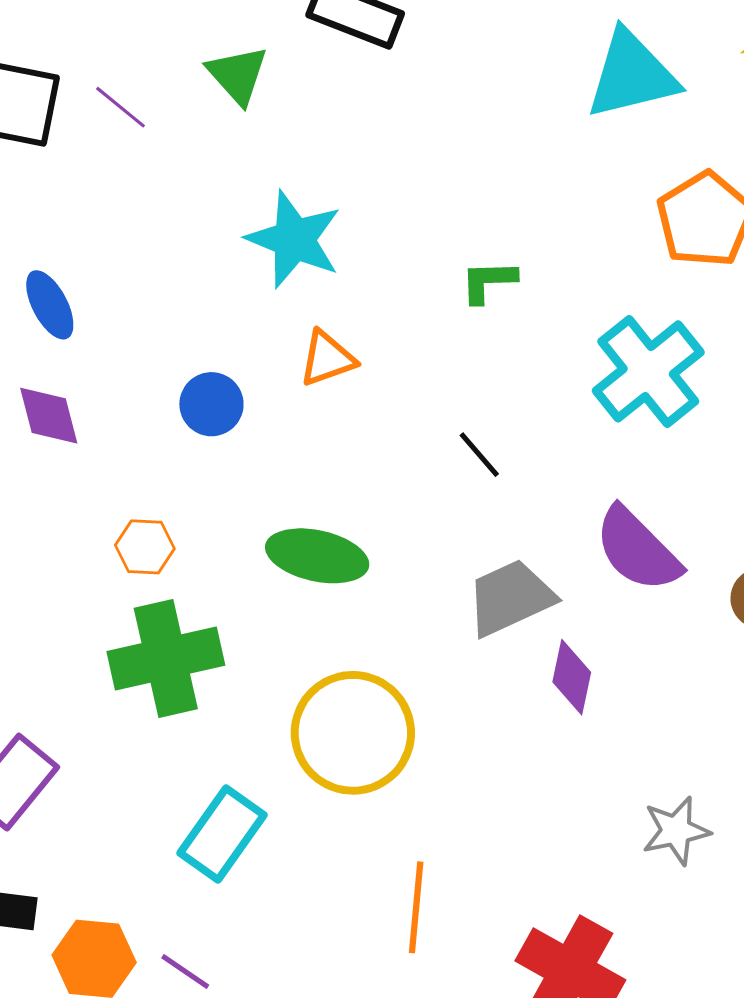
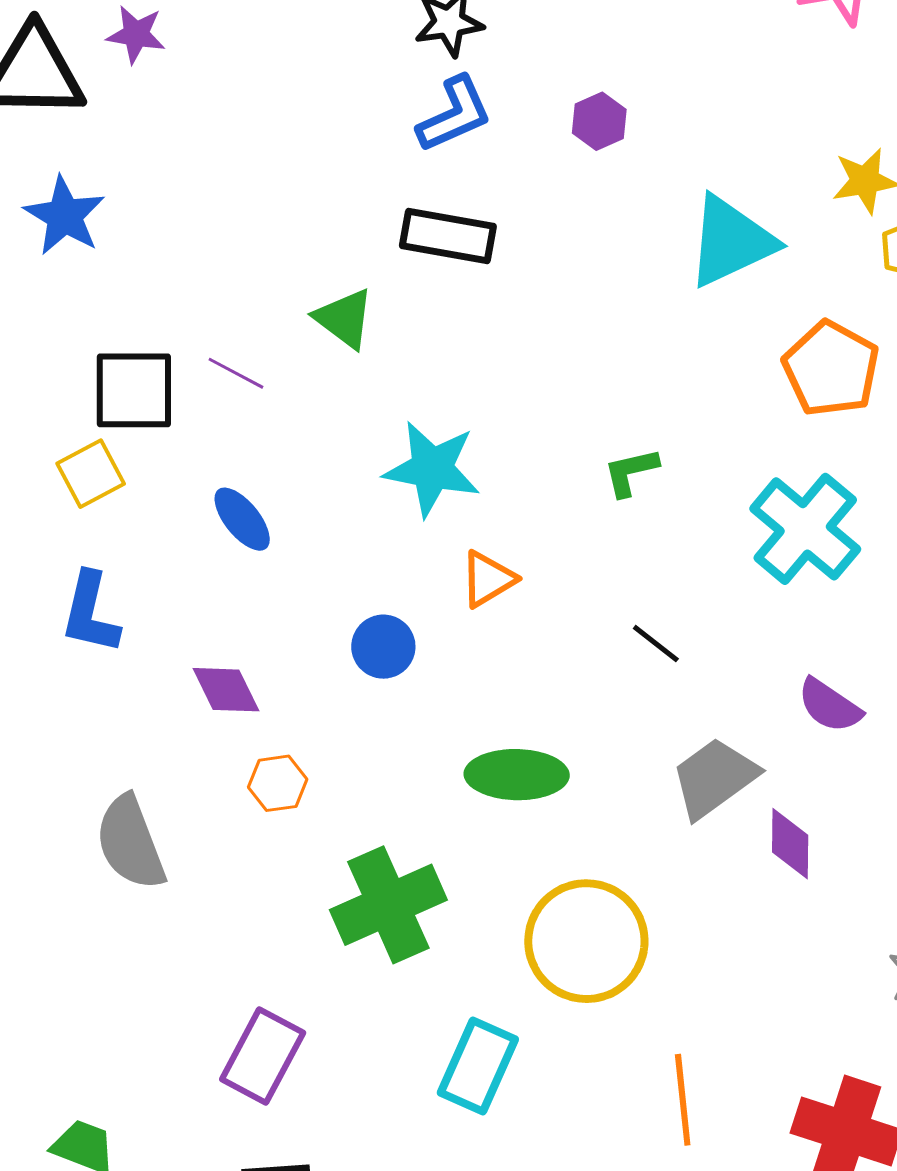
blue ellipse: (50, 305) -> (242, 519), moved
orange hexagon: (145, 547) -> (278, 783), moved
purple semicircle: (637, 550) -> (830, 706), size x0.7

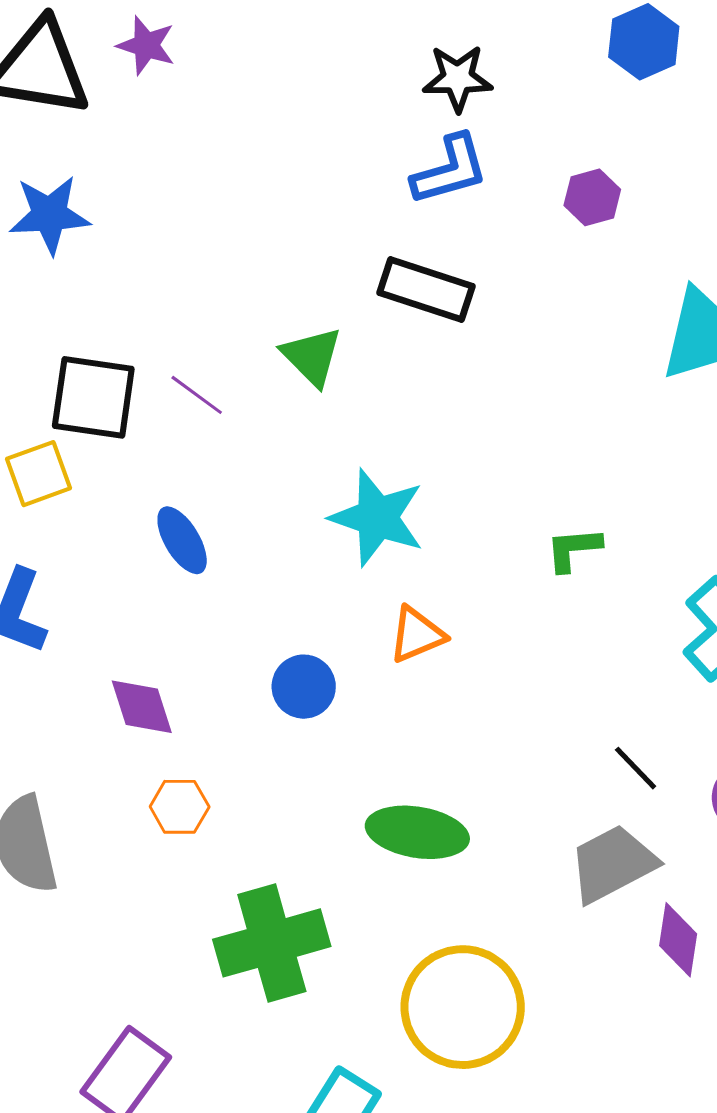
blue star: (65, 216) -> (50, 215), turned 30
black line: (656, 644) -> (636, 768), moved

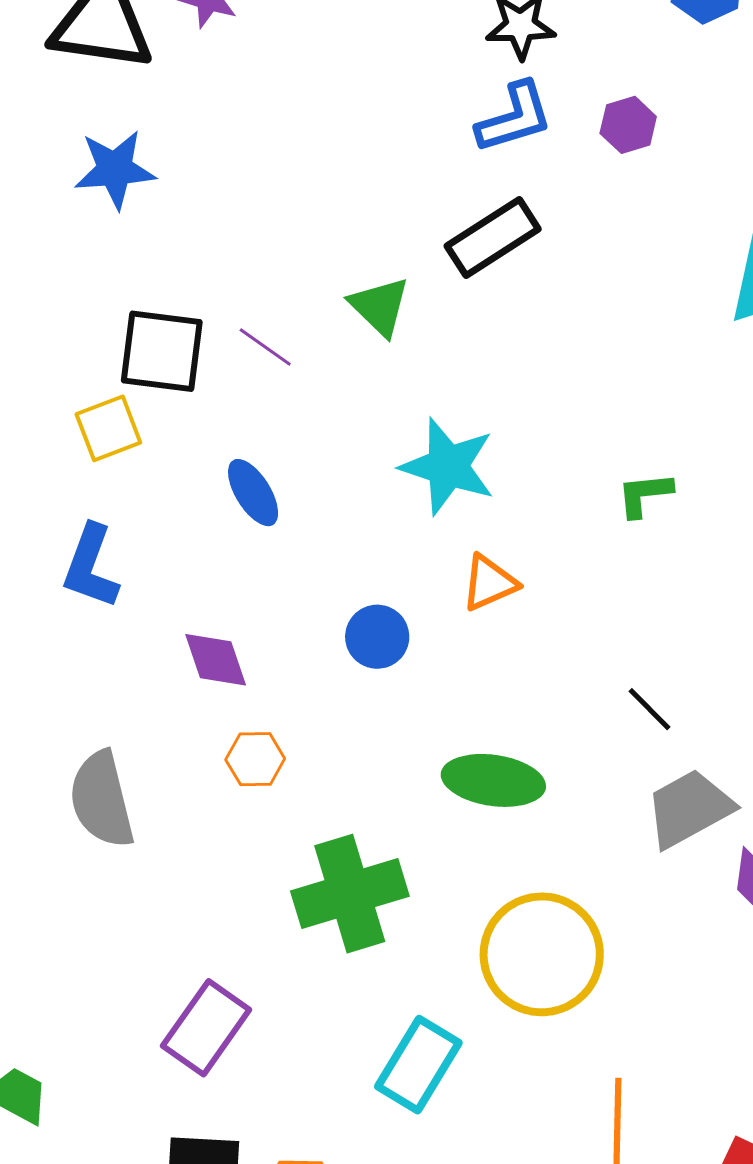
purple hexagon: (592, 197) -> (628, 125), moved
black rectangle: (426, 289) -> (493, 238), turned -50
black line: (636, 768) -> (650, 709), moved

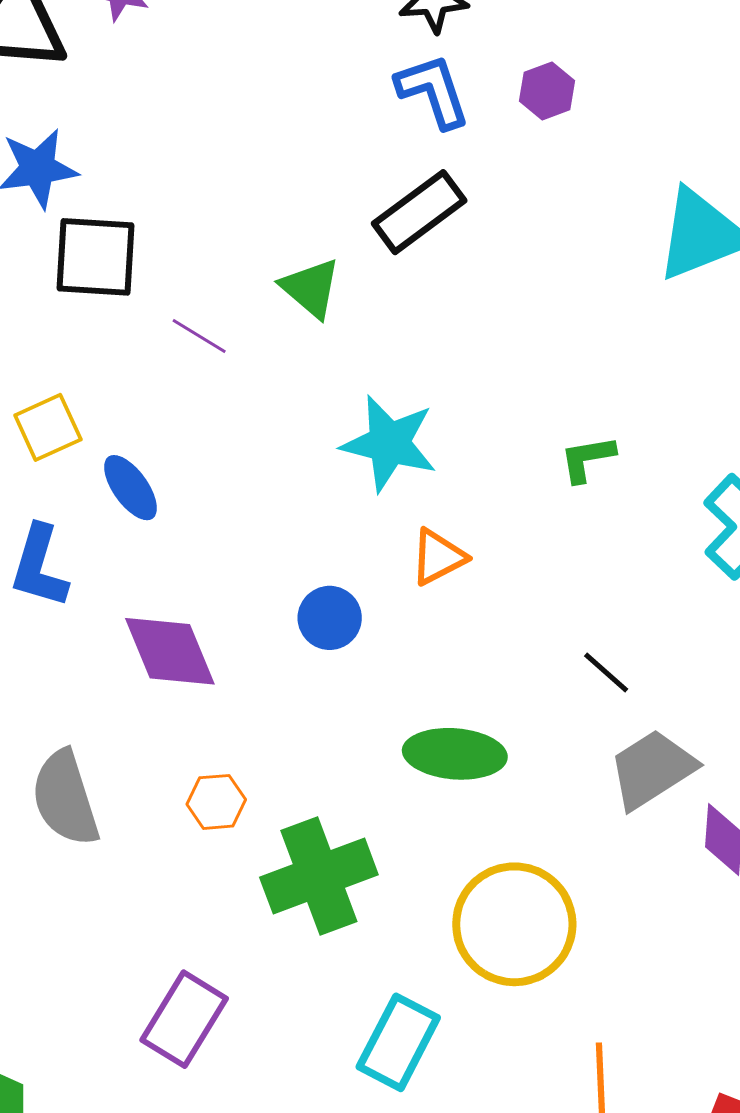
blue L-shape: (514, 118) -> (433, 91), turned -88
black square: (162, 351) -> (95, 257), moved
blue ellipse: (253, 493) -> (130, 488), moved
purple diamond: (216, 660) -> (170, 651), size x1.4
orange hexagon: (255, 759) -> (216, 802), moved

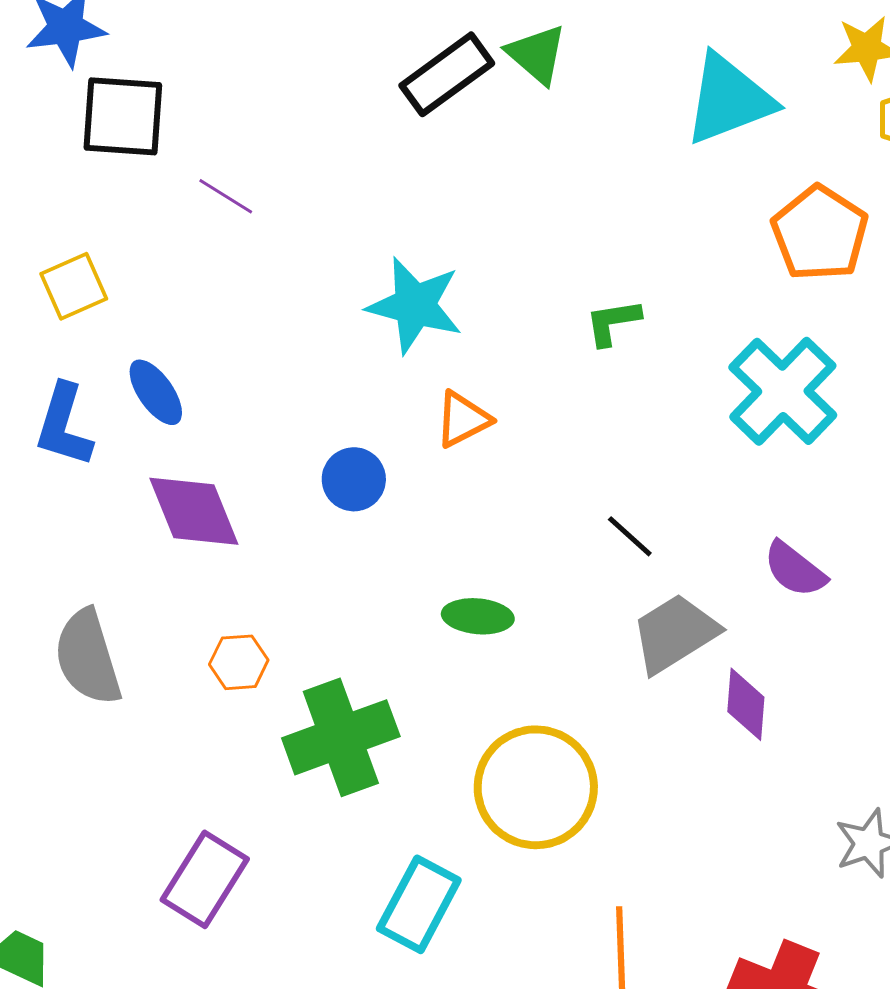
green triangle: (311, 288) -> (537, 54), moved
blue ellipse: (130, 488) -> (156, 392), moved
green ellipse: (455, 754) -> (478, 616), size x0.7

